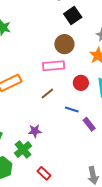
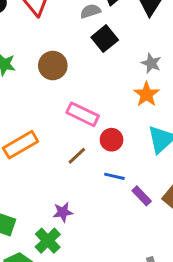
brown circle: (64, 44) -> (53, 66), moved
pink rectangle: (54, 66) -> (83, 114), turned 35
red circle: (81, 83) -> (112, 140), moved

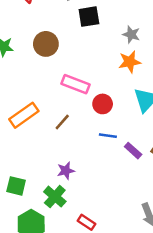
black square: (105, 39) -> (89, 17), turned 35
orange star: (147, 94) -> (130, 62), turned 30
brown line: (77, 156) -> (62, 122), moved

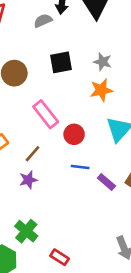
black square: (89, 17) -> (61, 62), moved
pink rectangle: (76, 84) -> (46, 114), turned 32
purple star: (66, 171) -> (28, 180), moved

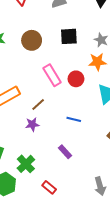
red circle: (74, 134) -> (76, 79), moved
purple rectangle: (106, 182) -> (65, 152), moved

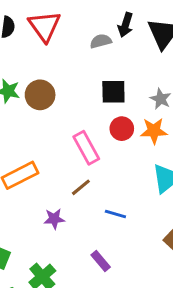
brown circle: (32, 40) -> (40, 95), moved
red circle: (76, 79) -> (122, 129), moved
brown line: (38, 105) -> (81, 187), moved

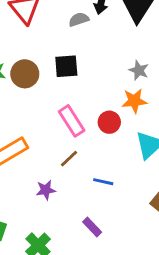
black square: (113, 92) -> (66, 66), moved
red circle: (122, 129) -> (109, 122), moved

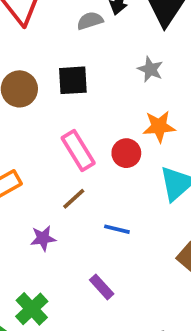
gray star: (139, 70) -> (150, 69), moved

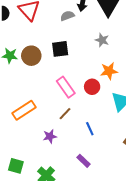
blue line: (117, 229) -> (90, 129), turned 56

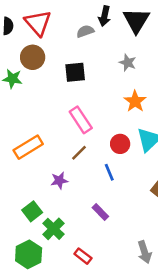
brown circle: (31, 56) -> (33, 57), moved
orange star: (109, 71) -> (135, 101), turned -30
red circle: (92, 87) -> (120, 144), moved
green square: (16, 166) -> (32, 211), moved, turned 35

